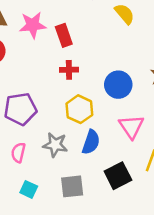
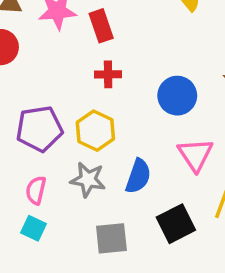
yellow hexagon: (79, 109) -> (95, 131), moved
cyan square: (29, 189) -> (34, 228), moved

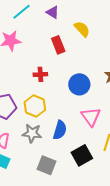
red rectangle: (101, 26) -> (58, 45), moved
gray square: (111, 238) -> (47, 165), turned 30

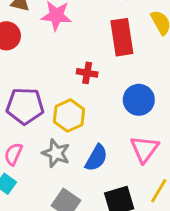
red rectangle: (58, 45) -> (122, 37), size x1.4

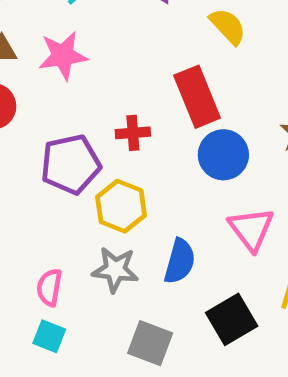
red rectangle: (122, 37) -> (197, 97), moved
purple pentagon: (25, 106) -> (71, 164), moved

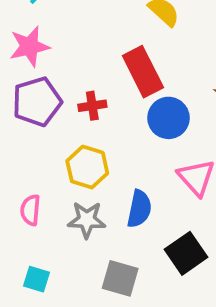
purple pentagon: (71, 164) -> (37, 102), moved
pink semicircle: (49, 287) -> (30, 210), moved

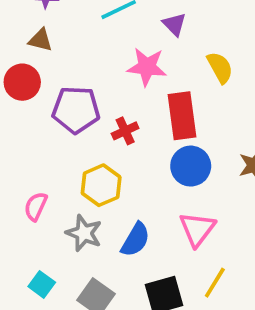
pink star: (29, 46) -> (147, 67), moved
red cross: (92, 106) -> (125, 131), turned -35
cyan square: (36, 279) -> (42, 284), moved

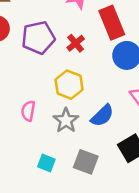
gray star: (84, 233) -> (66, 120), turned 30
blue semicircle: (135, 240) -> (102, 116), turned 30

